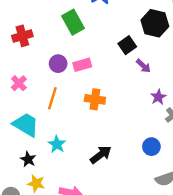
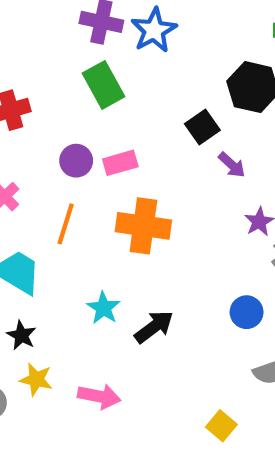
orange cross: (95, 99) -> (143, 226), size x1.4
cyan star: (57, 144) -> (103, 308), moved

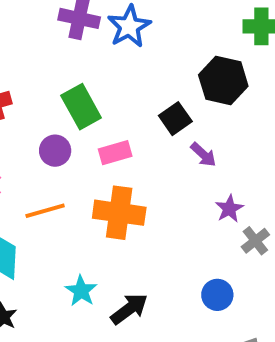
green rectangle: (103, 85) -> (81, 107), moved
pink rectangle: (120, 163) -> (115, 153), moved
orange line: (66, 224) -> (45, 211), turned 57

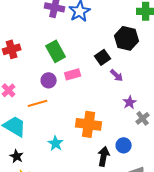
purple circle: (55, 151) -> (49, 80), moved
orange cross: (119, 213) -> (89, 124), moved
black arrow: (129, 309) -> (104, 156), moved, turned -42

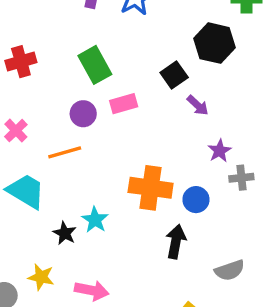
gray cross: (143, 118) -> (241, 178), turned 32
blue circle: (124, 145) -> (196, 200), moved
black star: (17, 156) -> (65, 233), moved

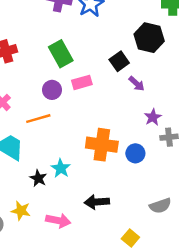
black arrow: (176, 242) -> (97, 202), moved, turned -105

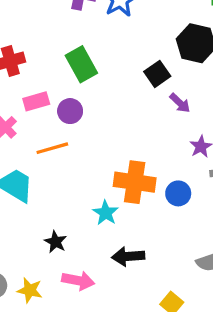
pink rectangle: (82, 82) -> (36, 101), moved
cyan star: (61, 168) -> (106, 213), moved
black star: (38, 178) -> (56, 242), moved
yellow star: (21, 211) -> (30, 290), moved

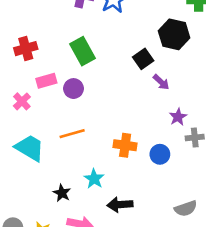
orange line: (52, 148) -> (72, 134), moved
orange cross: (135, 182) -> (125, 145), size x0.7
cyan star: (106, 213) -> (94, 179), moved

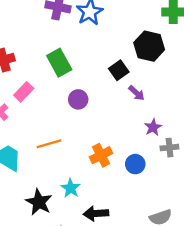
pink rectangle: (46, 81) -> (24, 92), turned -30
purple circle: (73, 89) -> (78, 99), moved
orange cross: (125, 145) -> (101, 155), turned -35
black star: (62, 193) -> (39, 202), size x1.5

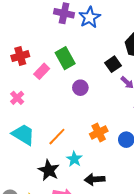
pink rectangle: (24, 92) -> (42, 71), moved
orange line: (49, 144) -> (57, 137), moved, turned -30

